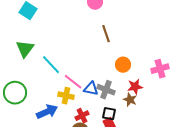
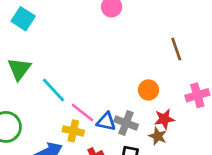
brown line: (106, 34) -> (176, 49), moved

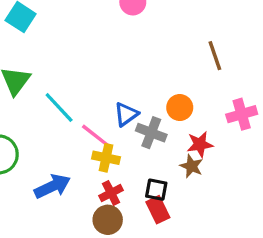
blue triangle: (106, 122) -> (126, 114), moved, turned -48
gray cross: (126, 123) -> (151, 133), moved
yellow cross: (73, 131) -> (106, 158), moved

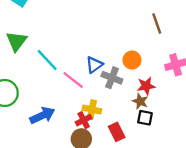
yellow cross: (106, 158) -> (92, 110), moved
black square: (156, 190) -> (145, 118), moved

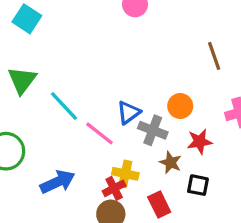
brown star: (140, 101) -> (171, 163), moved

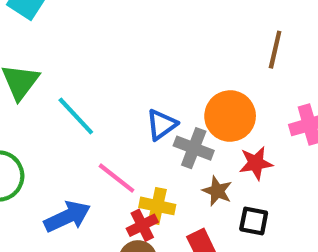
brown line: (214, 56) -> (275, 50), turned 32
orange circle: (180, 106) -> (230, 116), size x1.5
pink line: (100, 133) -> (117, 178), moved

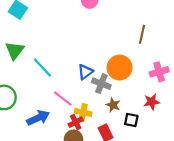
red star: (256, 163) -> (152, 102), moved

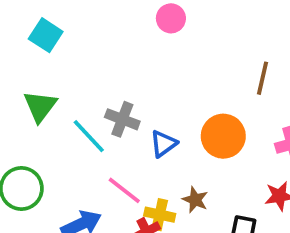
gray cross: (101, 84) -> (122, 119), moved
brown star: (113, 105) -> (195, 200), moved

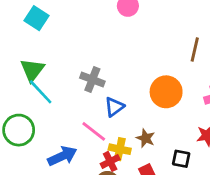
cyan line: (89, 136) -> (41, 92), moved
blue triangle: (163, 144) -> (114, 107), moved

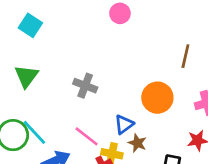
cyan line: (41, 92) -> (34, 132), moved
blue triangle: (114, 107) -> (124, 124), moved

